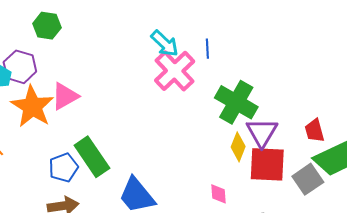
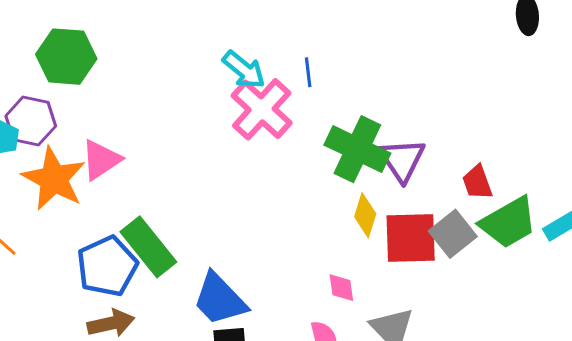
green hexagon: (47, 26) -> (66, 57), size x1.4
purple triangle: (262, 132) -> (402, 160), moved
blue pentagon: (63, 168) -> (107, 266), size x1.4
gray square: (308, 179) -> (453, 234), moved

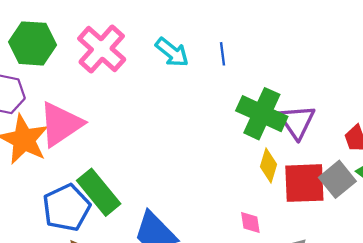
pink cross: (262, 109) -> (102, 49), moved
pink triangle: (101, 160) -> (61, 124), size x1.4

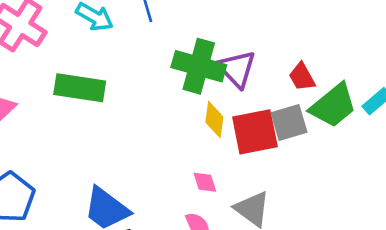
gray square: (337, 179) -> (289, 123), turned 32
green rectangle: (99, 192) -> (80, 88), moved, turned -33

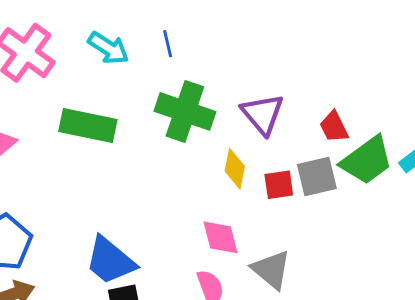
green cross: (199, 66) -> (185, 111), moved
red square: (255, 132) -> (279, 185), size x0.6
pink diamond: (205, 182) -> (220, 237), size x1.4

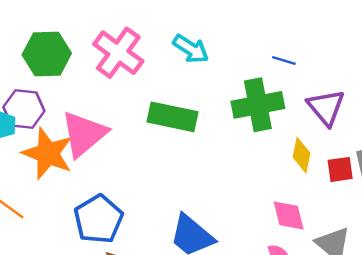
blue line: (168, 44) -> (284, 61), moved, turned -60
green cross: (185, 111) -> (258, 105), turned -30

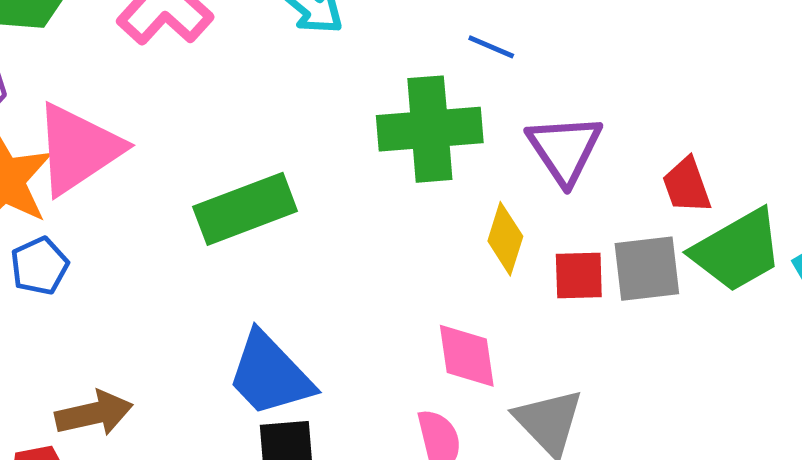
green rectangle: (173, 117) -> (245, 209), moved, turned -39
blue pentagon: (98, 219) -> (39, 266), moved, size x0.6

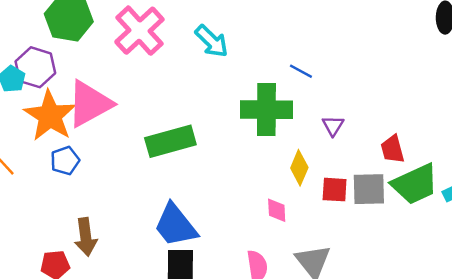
purple triangle: (565, 149) -> (333, 126), size x0.6
pink diamond: (467, 356) -> (277, 210), moved, size x0.7
brown arrow: (94, 413) -> (86, 237), turned 90

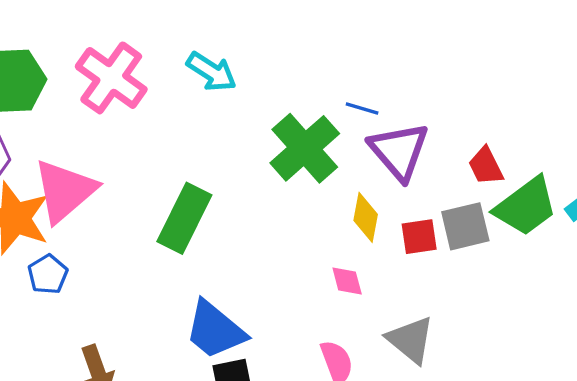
blue line: (301, 71) -> (362, 109), moved
green cross: (266, 110) -> (305, 148), turned -30
purple triangle: (333, 126) -> (399, 151), size x2.0
green rectangle: (170, 141) -> (184, 218), turned -36

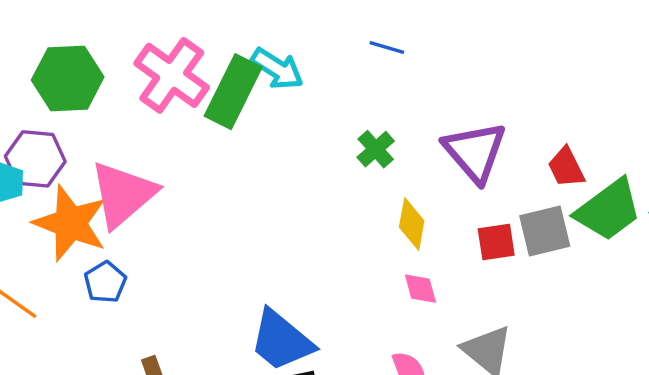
blue line: (362, 109) -> (387, 47), moved
green cross: (305, 148) -> (376, 149), size x0.5
yellow diamond: (366, 217) -> (412, 224), moved
green rectangle: (184, 218) -> (233, 92), moved

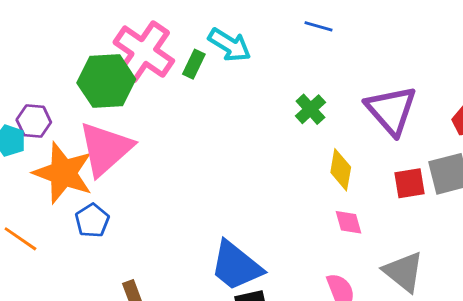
green hexagon: (68, 78) -> (106, 81), moved
green rectangle: (233, 92) -> (194, 64), size x0.5
purple hexagon: (35, 159) -> (34, 121), size x0.7

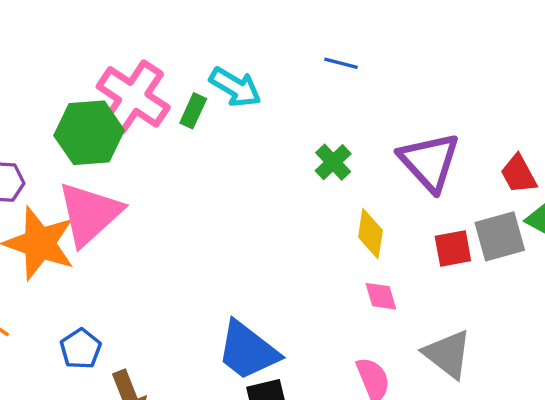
blue pentagon: (92, 221) -> (81, 349), moved

